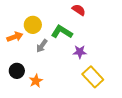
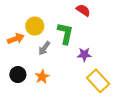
green L-shape: (62, 32) -> (65, 33), turned 70
orange star: (36, 81) -> (42, 77), moved

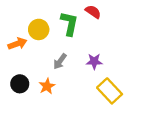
green L-shape: (65, 33) -> (69, 24), moved
gray arrow: (44, 48) -> (60, 61), moved

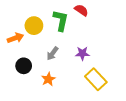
black circle: (20, 84) -> (24, 66), moved
orange star: (47, 86) -> (48, 79), moved

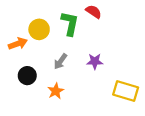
yellow rectangle: (96, 79) -> (126, 91), moved, turned -30

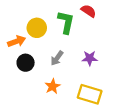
black circle: (27, 76) -> (26, 63), moved
yellow rectangle: (126, 91) -> (90, 94), moved

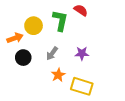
orange star: (53, 86) -> (58, 75), moved

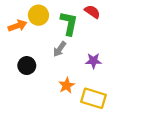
yellow circle: (34, 26) -> (38, 15), moved
orange arrow: (15, 38) -> (17, 26), moved
gray arrow: (52, 53) -> (60, 49), moved

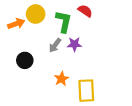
purple star: (94, 61) -> (74, 44), moved
yellow rectangle: (94, 98) -> (86, 91), turned 70

